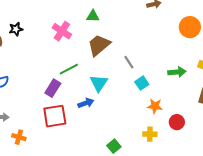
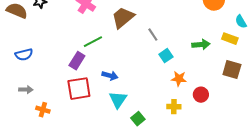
cyan triangle: (99, 83) -> (118, 100), moved
blue arrow: (86, 103) -> (110, 76), turned 35

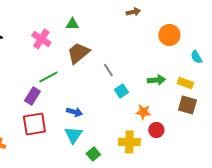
yellow rectangle: (230, 39) -> (185, 83), moved
blue arrow: (110, 76) -> (74, 112), moved
orange star: (179, 79) -> (143, 112), moved
yellow cross: (174, 107) -> (129, 142), size x1.5

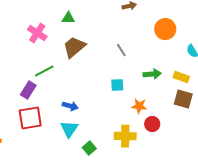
gray line: (108, 70) -> (121, 50), moved
cyan square: (121, 91) -> (117, 85), turned 32

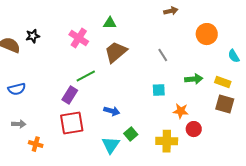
cyan triangle: (69, 129) -> (111, 145), moved
green square: (89, 148) -> (131, 134), moved

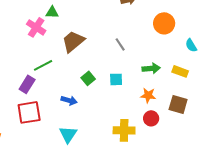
green triangle: (110, 23) -> (52, 12), moved
brown square: (225, 104) -> (178, 104), moved
orange star: (181, 111) -> (148, 95), moved
green square: (131, 134) -> (88, 78), moved

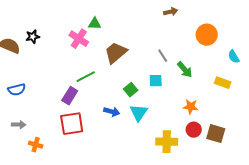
green arrow: (151, 68) -> (185, 70), moved, turned 54
cyan square: (116, 79) -> (156, 81), moved
brown square: (178, 104) -> (216, 134), moved
cyan triangle: (68, 134) -> (139, 113), moved

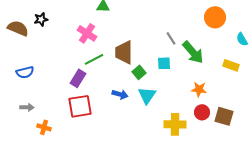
pink cross: (79, 39) -> (87, 33), moved
brown trapezoid: (116, 53) -> (124, 52), moved, turned -50
green arrow: (185, 70) -> (193, 52), size x1.4

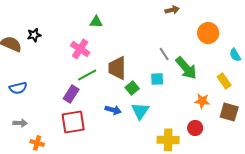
yellow rectangle: (231, 65) -> (224, 81), turned 35
orange star: (199, 89) -> (202, 101), moved
brown square: (224, 116) -> (229, 112), moved

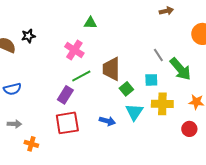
blue arrow: (113, 110) -> (107, 121), moved
yellow cross: (168, 140) -> (162, 104), moved

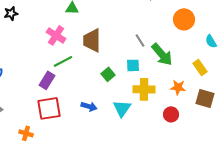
black star: (28, 36) -> (11, 13), moved
brown trapezoid: (111, 69) -> (92, 40), moved
cyan triangle: (134, 112) -> (122, 108), moved
orange cross: (31, 144) -> (26, 133), moved

